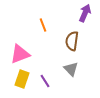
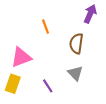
yellow rectangle: (22, 79) -> (13, 84), moved

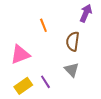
yellow rectangle: (13, 84) -> (23, 86), moved, turned 36

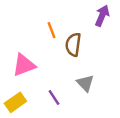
brown semicircle: (73, 41) -> (73, 45), moved
yellow rectangle: (23, 86) -> (15, 102), moved

